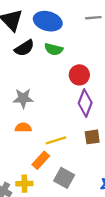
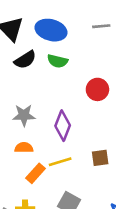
red circle: (79, 75) -> (97, 89), moved
purple diamond: (85, 103) -> (63, 126), moved
orange rectangle: (41, 160) -> (36, 173), moved

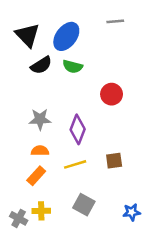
gray line: (101, 26) -> (115, 21), moved
blue ellipse: (51, 30) -> (66, 36), turned -68
orange rectangle: (36, 173) -> (36, 176), moved

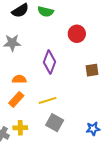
gray star: (40, 119) -> (12, 43), moved
brown square: (114, 161) -> (92, 70), moved
yellow line: (75, 164) -> (48, 100), moved

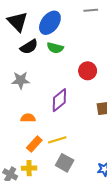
purple diamond: (50, 62) -> (59, 100), turned 30
orange rectangle: (16, 99) -> (34, 144), moved

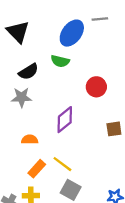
blue ellipse: (50, 23) -> (72, 33), moved
black semicircle: (29, 47) -> (28, 72), moved
yellow line: (57, 140) -> (62, 164), turned 54

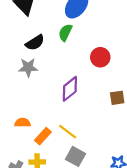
green semicircle: (60, 61) -> (65, 32), turned 102
orange semicircle: (30, 139) -> (23, 123), moved

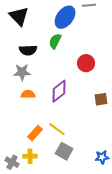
black semicircle: (35, 43) -> (28, 50), turned 30
orange semicircle: (23, 123) -> (28, 94), moved

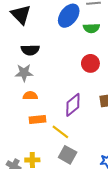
green semicircle: (55, 41) -> (91, 28), moved, turned -119
purple diamond: (59, 91) -> (73, 105), moved
orange rectangle: (35, 133) -> (38, 119), moved, turned 42

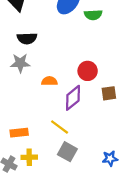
red circle: (90, 63) -> (88, 71), moved
orange semicircle: (30, 96) -> (49, 81), moved
orange rectangle: (38, 119) -> (19, 133), moved

